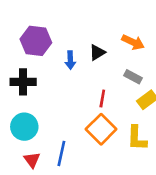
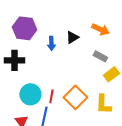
red line: (102, 98) -> (51, 96), moved
cyan circle: (24, 127) -> (30, 94), moved

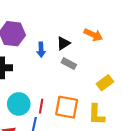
gray rectangle: (100, 56) -> (69, 64), moved
orange square: (75, 97) -> (67, 107), turned -35

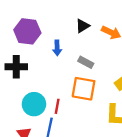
black triangle: (63, 43) -> (82, 26), moved
orange square: (67, 107) -> (84, 89), moved

